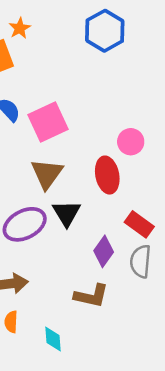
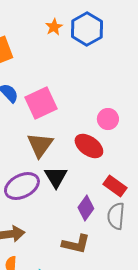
orange star: (20, 28) -> (54, 27), moved
red ellipse: (107, 175) -> (89, 146), turned -44

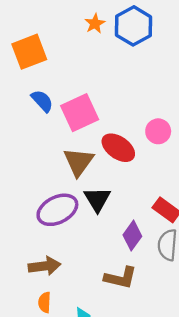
red ellipse: (89, 146) -> (118, 148), moved

